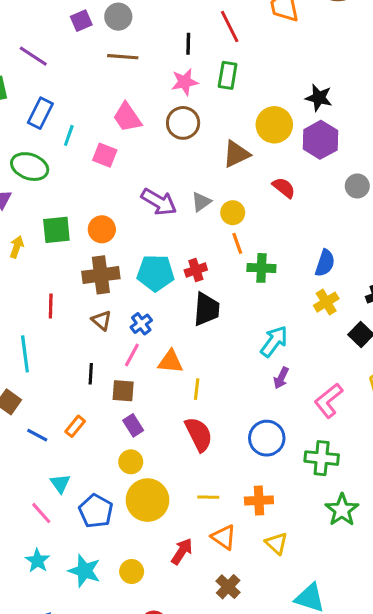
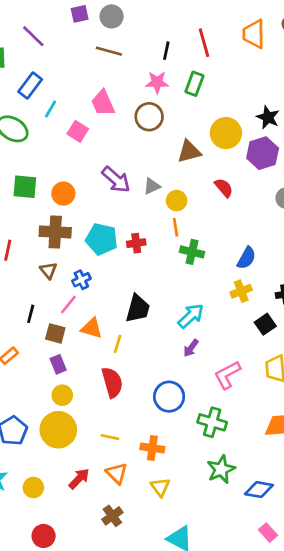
black trapezoid: (206, 309) -> (138, 309), moved
orange triangle: (170, 362) -> (92, 328), moved
yellow circle: (131, 462) -> (62, 395), moved

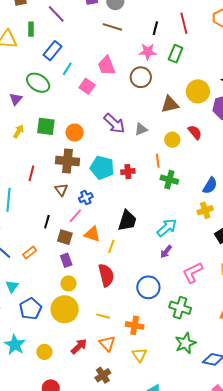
yellow circle: (177, 201) -> (172, 140), moved

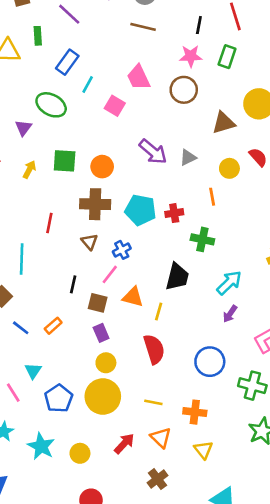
green cross: (169, 180) -> (202, 239), moved

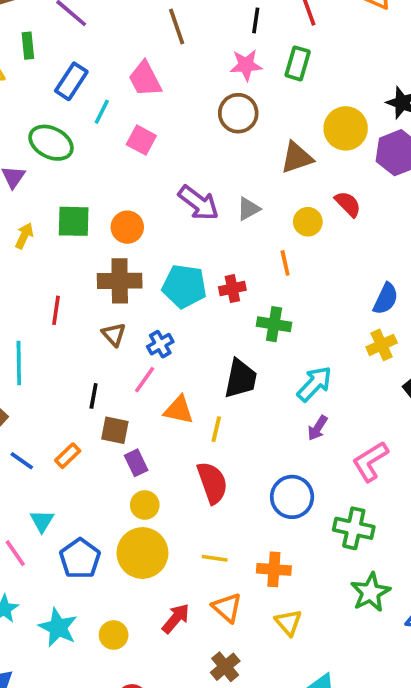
brown line: (143, 27) -> (177, 27), turned 60
pink trapezoid: (138, 77) -> (145, 79), moved
brown square: (98, 303) -> (115, 430), moved

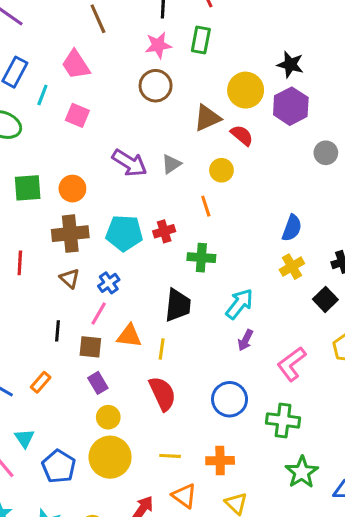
red semicircle: (348, 204) -> (242, 135), moved
brown square: (115, 430) -> (90, 347), moved

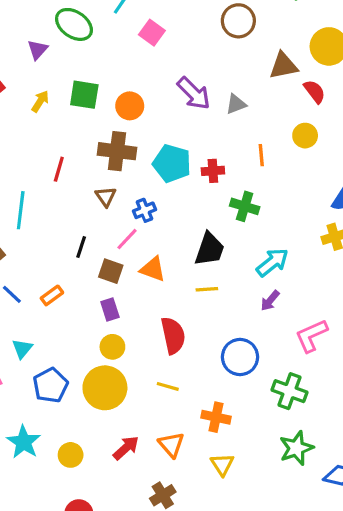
yellow circle: (221, 170) -> (305, 136), moved
yellow line: (162, 349) -> (207, 289), moved, turned 65
yellow line: (170, 456) -> (168, 386), moved

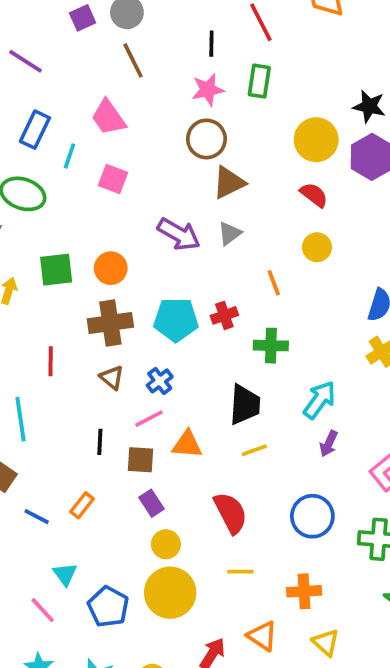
brown triangle: (283, 66) -> (229, 182), moved
pink line: (127, 239) -> (149, 419), turned 35

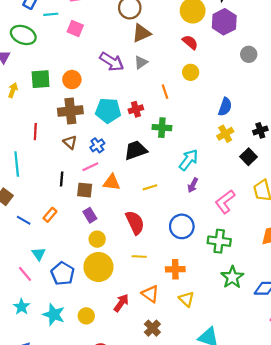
cyan line: (70, 156) -> (51, 14), turned 64
black trapezoid: (245, 405) -> (136, 150), moved, turned -115

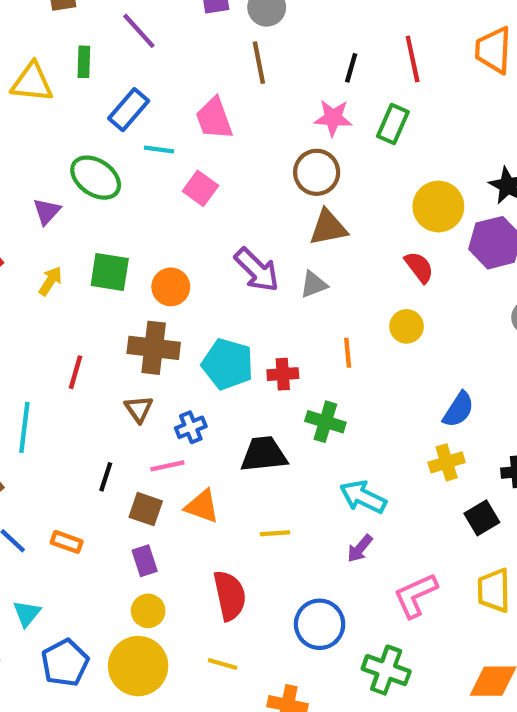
cyan arrow: (189, 160) -> (363, 497), turned -115
orange rectangle: (50, 215) -> (67, 542), turned 56

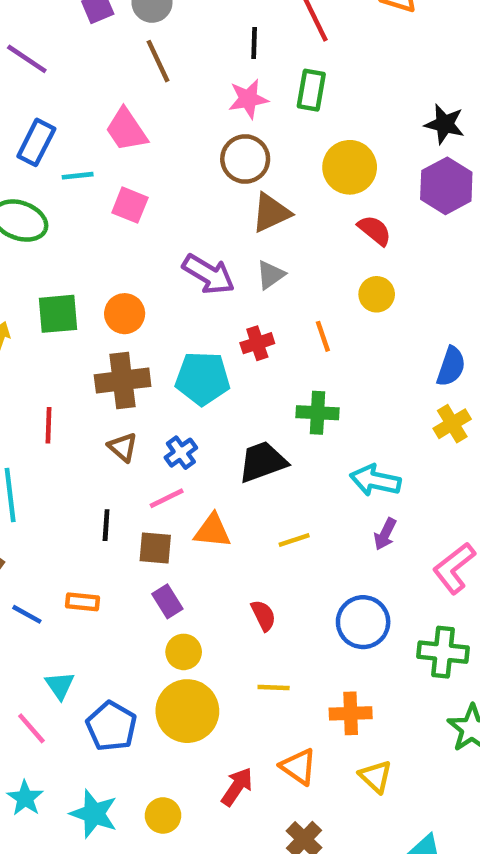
yellow circle: (438, 207) -> (350, 167), moved
red cross: (283, 374) -> (257, 343), moved
red semicircle: (230, 596) -> (263, 615), size x0.6

